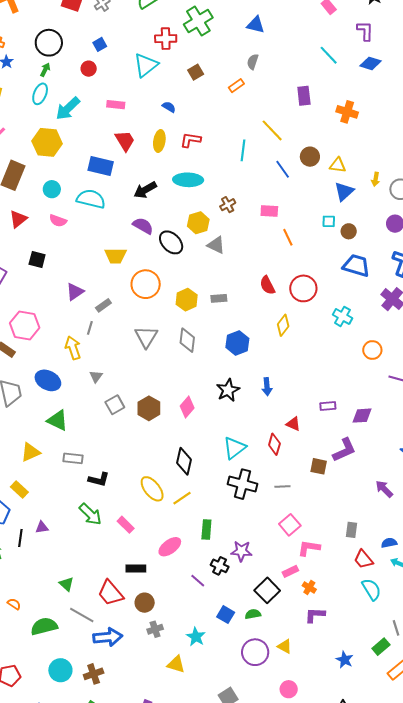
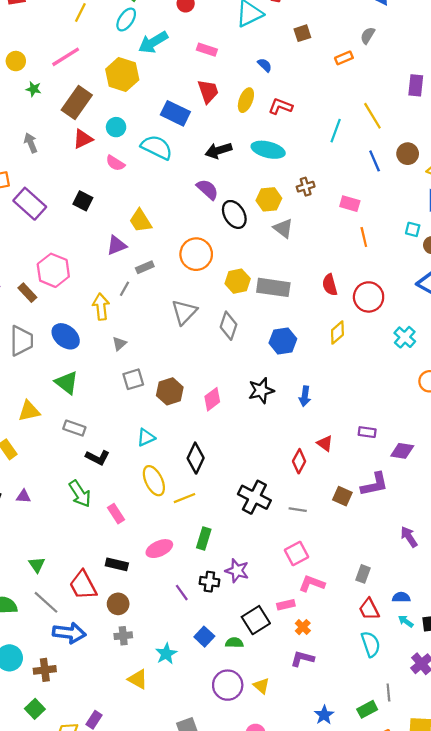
red triangle: (18, 219) -> (83, 139), moved
yellow trapezoid: (116, 256) -> (140, 221), moved, turned 45
gray rectangle: (219, 298) -> (273, 287), size x1.8
cyan triangle: (234, 448) -> (146, 437), moved, size x0.7
black cross: (220, 566) -> (209, 582), turned -30

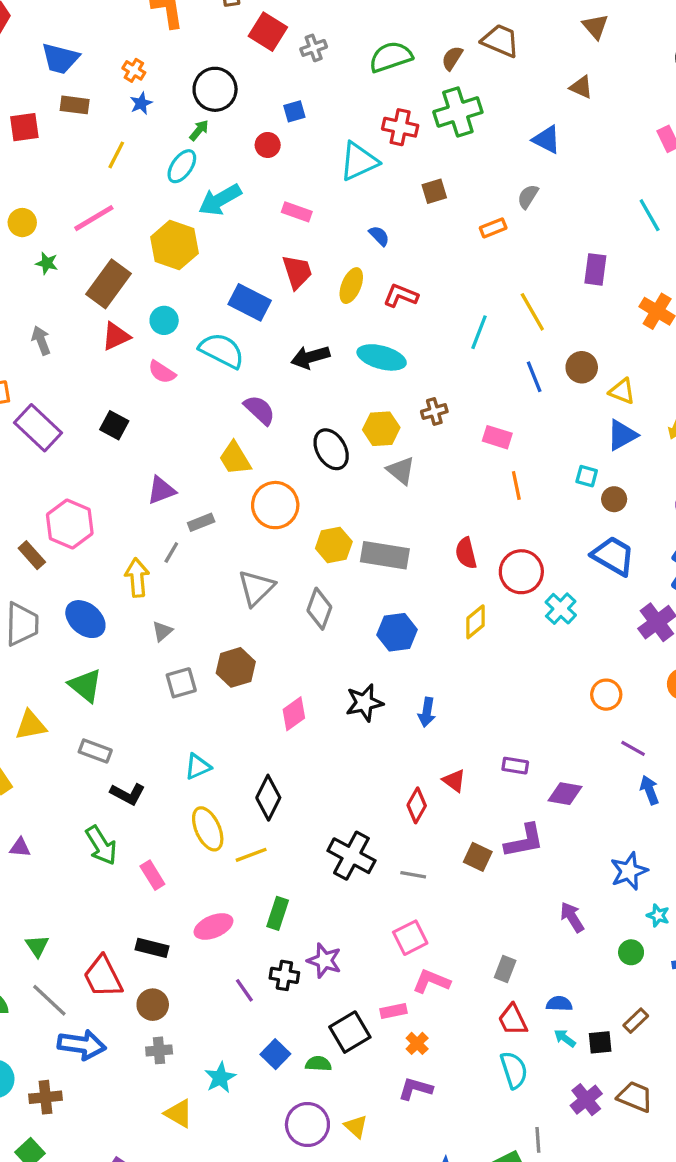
purple semicircle: (207, 189) -> (260, 410), moved
yellow trapezoid: (140, 221) -> (235, 458), moved
cyan cross: (405, 337) -> (561, 609), moved
brown hexagon: (170, 391) -> (236, 667), moved

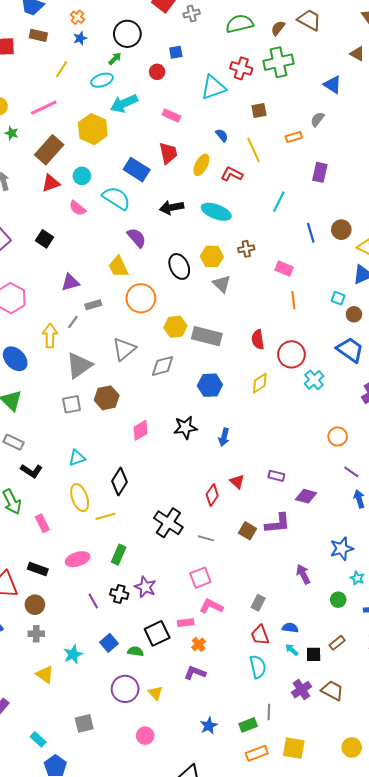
cyan ellipse: (182, 166) -> (102, 80), turned 30
purple rectangle: (595, 269) -> (320, 172), moved
yellow line: (532, 312) -> (253, 150), moved
gray diamond: (319, 609) -> (163, 366), turned 50
gray triangle: (162, 631) -> (79, 365), moved, size x2.0

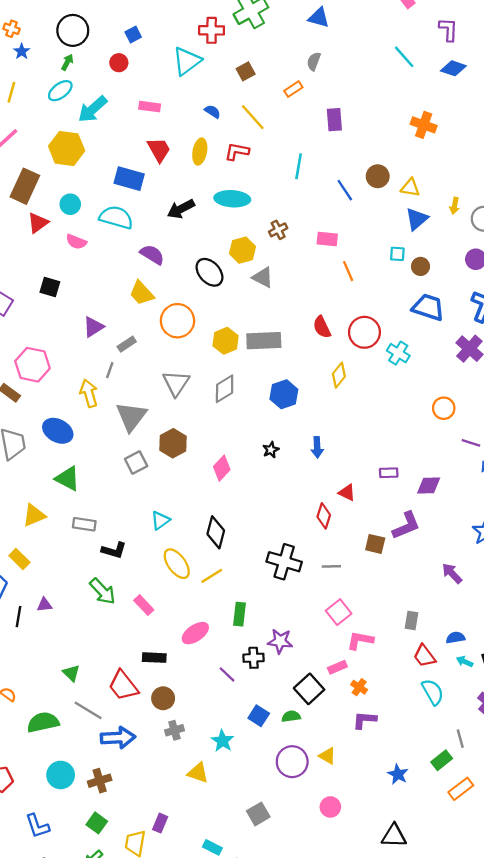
black star: (185, 428) -> (271, 450), size x0.6

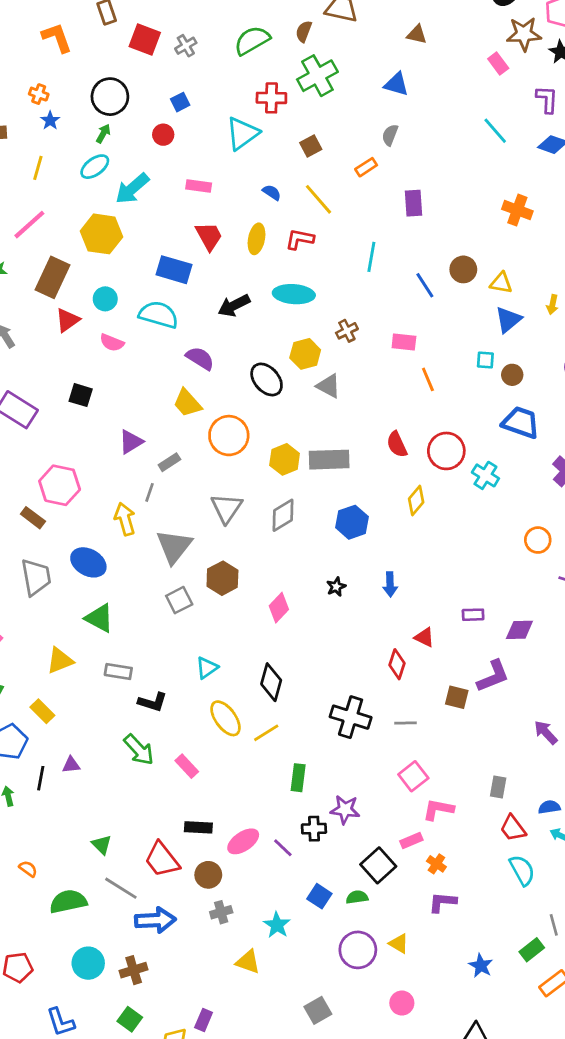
pink ellipse: (195, 633) -> (243, 841), moved

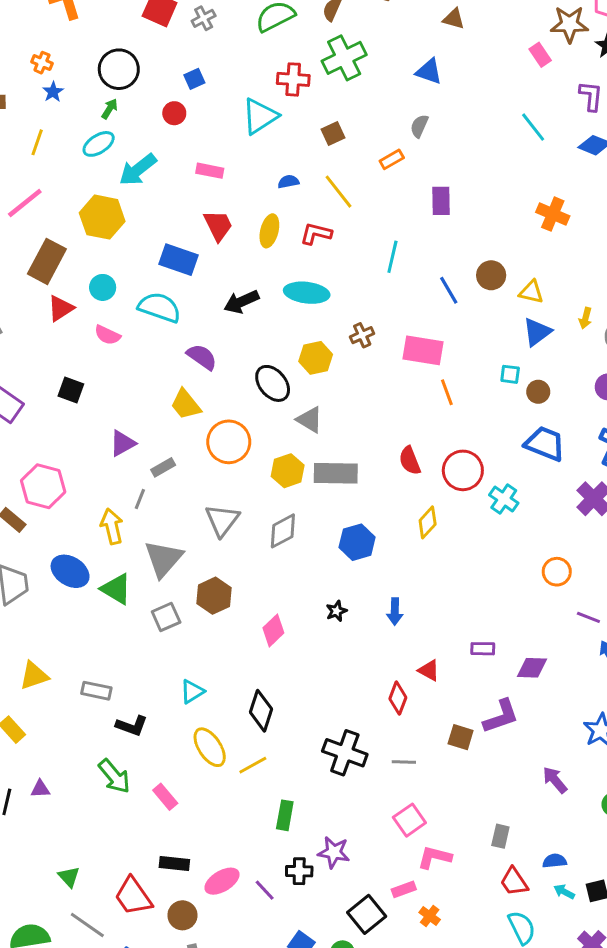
blue semicircle: (272, 192) -> (288, 182), turned -48
pink rectangle: (404, 342) -> (423, 350), size x1.5
gray triangle: (329, 386) -> (310, 420), moved
green triangle: (99, 618) -> (116, 589), moved

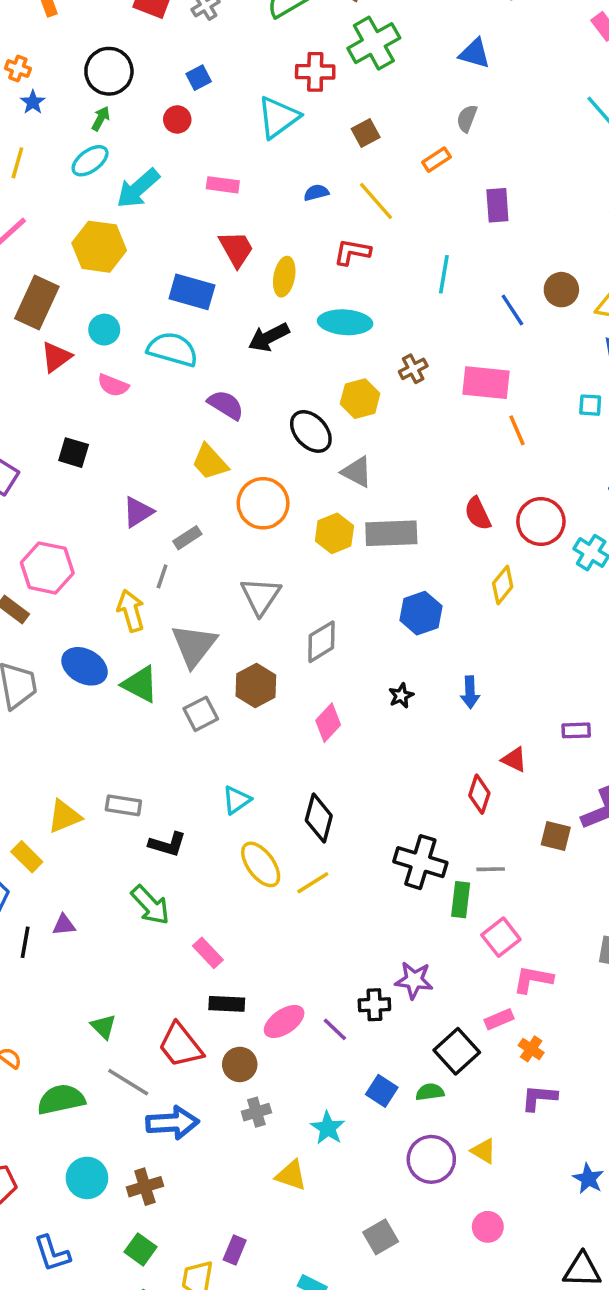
yellow ellipse: (269, 231) -> (284, 277), moved
gray diamond: (283, 531) -> (321, 642), moved
yellow triangle: (34, 676) -> (64, 816), moved
pink rectangle: (165, 797) -> (208, 953), moved
green rectangle: (285, 815) -> (461, 900), moved

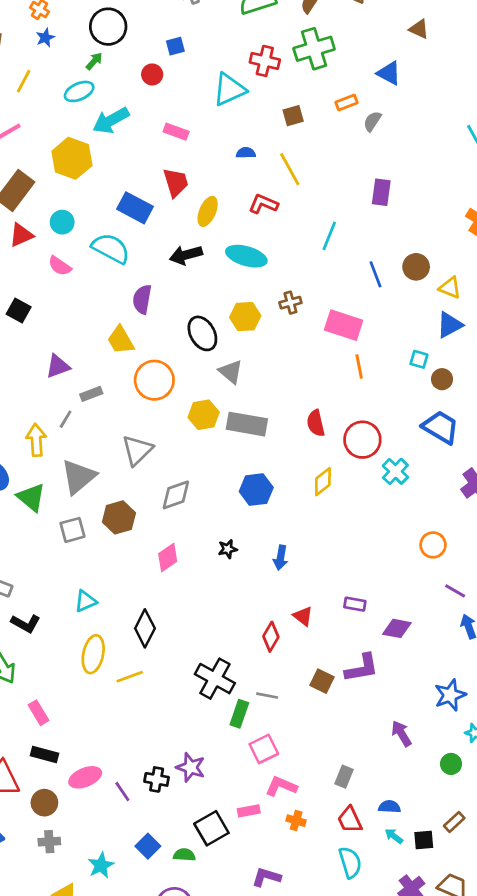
orange rectangle: (437, 160) -> (346, 102), moved
purple semicircle: (226, 405) -> (142, 299), turned -124
yellow ellipse: (261, 864) -> (93, 654), turned 36
orange cross: (531, 1049) -> (296, 821), moved, turned -30

